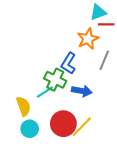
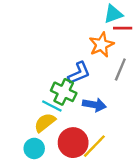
blue L-shape: (68, 63) -> (79, 73), turned -145
cyan line: (45, 92) -> (52, 106), turned 60
yellow semicircle: (24, 106) -> (45, 123), moved, turned -108

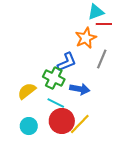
cyan line: (52, 106) -> (56, 103), moved
yellow semicircle: (45, 123) -> (27, 91), moved

